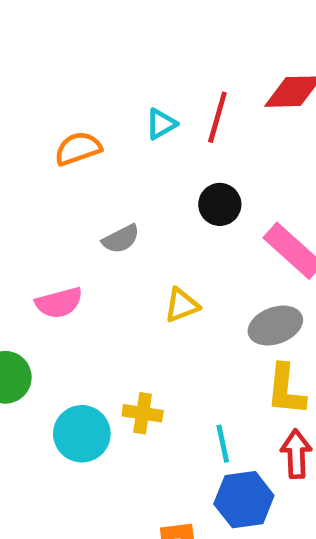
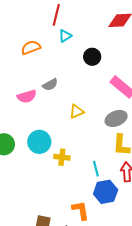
red line: (217, 117) -> (56, 15), moved
black circle: (220, 204) -> (92, 57), moved
pink semicircle: (59, 303) -> (27, 96), moved
cyan circle: (82, 434) -> (39, 142), moved

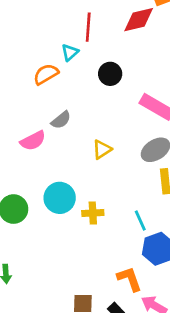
red line: (56, 15) -> (88, 27), moved
orange semicircle: (31, 48) -> (46, 74), moved

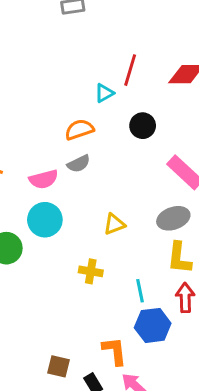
orange semicircle: (46, 74) -> (79, 130), moved
yellow triangle: (102, 149) -> (114, 224), moved
cyan circle: (60, 198) -> (45, 220), moved

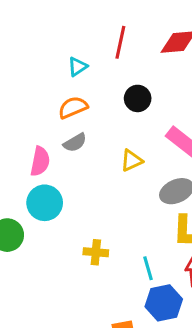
cyan triangle: (104, 93) -> (78, 67), moved
pink semicircle: (44, 179) -> (40, 161), turned -60
yellow triangle: (114, 224) -> (132, 160), moved

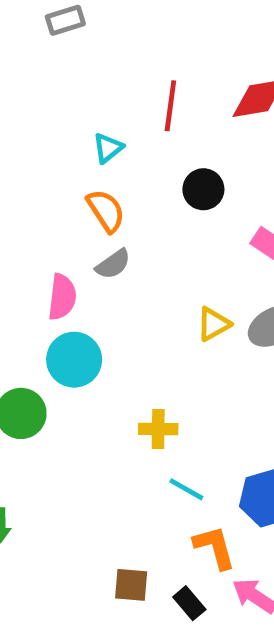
orange semicircle: (73, 107) -> (106, 211), turned 84
yellow triangle: (132, 160) -> (213, 324), moved
cyan line: (148, 268) -> (186, 489), moved, turned -40

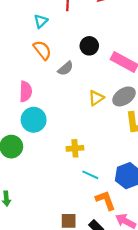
black circle: (203, 189) -> (89, 46), moved
gray semicircle: (113, 264) -> (65, 68), moved

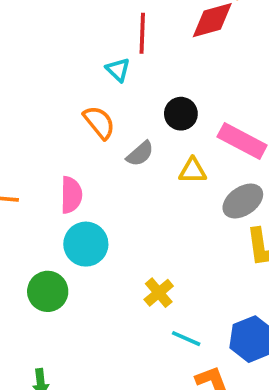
cyan triangle: (41, 21) -> (118, 70), moved, turned -32
yellow triangle: (96, 98) -> (193, 171), moved, turned 35
yellow cross: (75, 148) -> (159, 293), turned -35

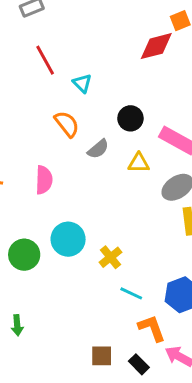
red line: (142, 33) -> (45, 60), moved, turned -32
cyan circle: (86, 244) -> (68, 239), moved

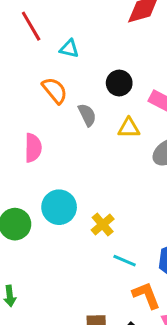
cyan triangle: (82, 83) -> (69, 49), turned -30
gray semicircle: (98, 149) -> (87, 115), turned -75

